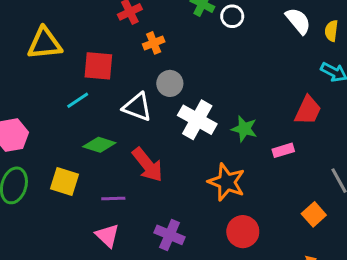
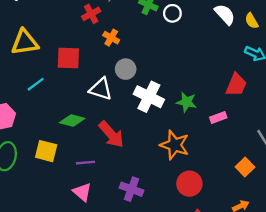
yellow semicircle: (331, 31) -> (252, 21), turned -35
orange cross: (154, 43) -> (111, 38), turned -35
cyan line: (78, 100) -> (36, 84), moved

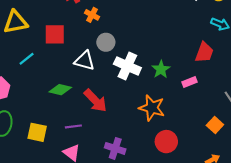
green star: (186, 102) -> (161, 69), turned 30
yellow square: (46, 151) -> (37, 132), moved

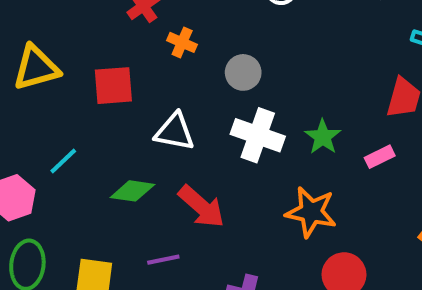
gray circle: (106, 42) -> (243, 72), moved
cyan line: (27, 59) -> (63, 161), moved

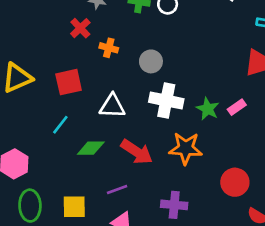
green star: (323, 137) -> (208, 109), moved
pink rectangle: (380, 157) -> (237, 107), moved
cyan line: (63, 161) -> (60, 125), moved
orange star: (311, 212) -> (186, 148), moved

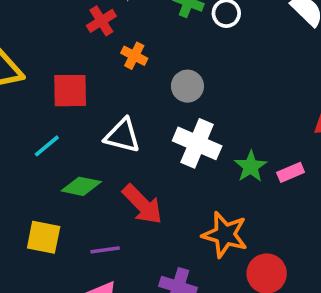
orange star: (186, 148) -> (225, 235), moved
yellow square: (74, 207) -> (44, 237), moved

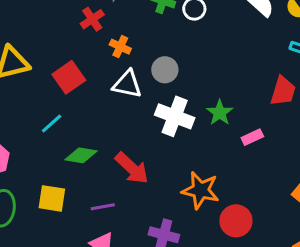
red square: (70, 91) -> (69, 77), turned -32
white triangle: (122, 136) -> (127, 84), moved
green star: (251, 167) -> (220, 113), moved

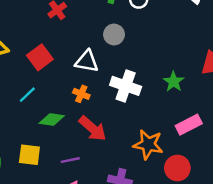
orange cross: (120, 47) -> (81, 94), moved
gray circle: (165, 70) -> (114, 34), moved
green star: (220, 113) -> (174, 82), moved
pink rectangle: (252, 137) -> (189, 125), moved, size x1.5

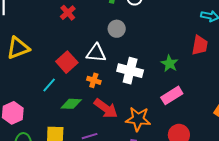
red square: (40, 57) -> (67, 62), moved
pink rectangle: (189, 125) -> (172, 95), moved
orange star: (148, 144) -> (138, 119), moved

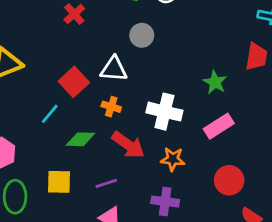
white cross: (130, 71) -> (164, 112), moved
orange star: (138, 119) -> (173, 159), size x0.7

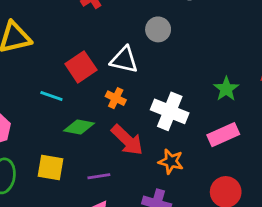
cyan line: (50, 114) -> (51, 96), turned 60

